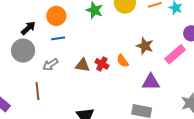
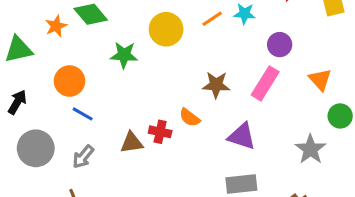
black arrow: (28, 28) -> (17, 102), moved
blue line: (58, 38) -> (83, 114), turned 56
purple triangle: (151, 82) -> (242, 136), turned 36

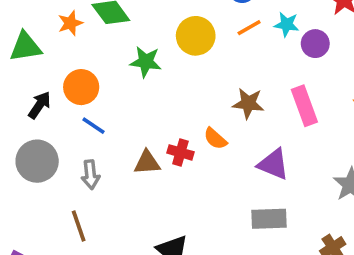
purple circle: (280, 45) -> (315, 44), moved
pink rectangle: (265, 83) -> (304, 106), turned -56
black arrow: (17, 102) -> (39, 105), moved
gray arrow: (83, 157) -> (90, 175), turned -50

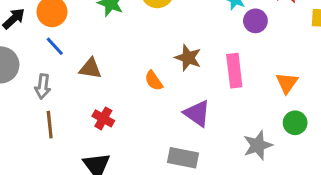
red cross: (180, 152) -> (103, 118), moved
brown triangle: (147, 162) -> (90, 68), moved
brown line: (79, 226) -> (50, 125), moved

